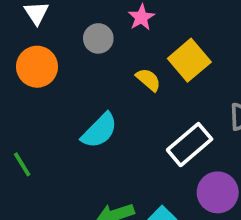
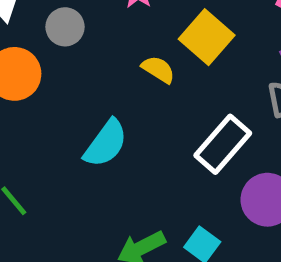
gray circle: (98, 38) -> (65, 27), moved

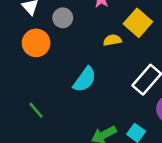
yellow semicircle: (158, 69) -> (112, 40), turned -42

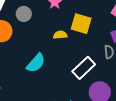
yellow square: (138, 23) -> (81, 24), turned -30

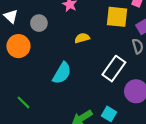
yellow square: (81, 24) -> (117, 17), moved

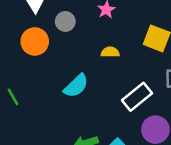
green line: (23, 102) -> (13, 97), moved

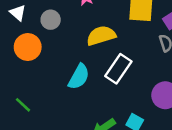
yellow semicircle: (110, 52) -> (101, 36), size x1.6
white rectangle: (137, 97) -> (118, 69), moved

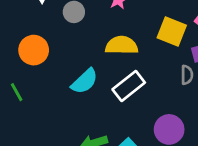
orange circle: (28, 47) -> (34, 50), moved

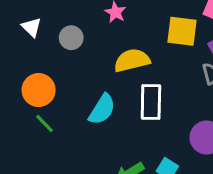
white rectangle: (129, 86) -> (151, 102), turned -36
green line: (17, 92) -> (45, 124), moved

